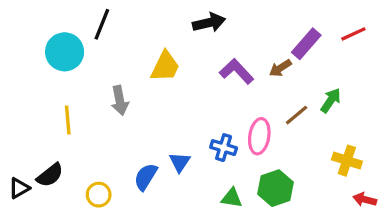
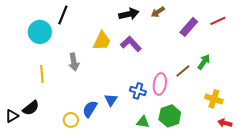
brown arrow: (280, 68) -> (158, 12), moved
purple L-shape: (237, 71) -> (131, 44), moved
yellow circle: (99, 195) -> (71, 120), moved

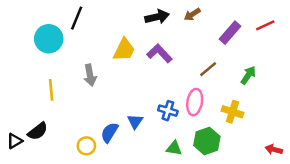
brown line: (183, 71) -> (208, 69), moved
yellow cross: (214, 99) -> (232, 112), moved

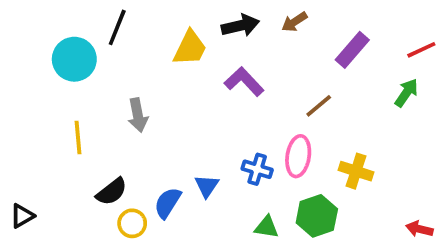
red line: (265, 25) -> (421, 50), moved
yellow trapezoid: (124, 50) -> (190, 48), moved
green arrow: (248, 75) -> (406, 93), moved
black semicircle: (38, 131) -> (112, 192), moved

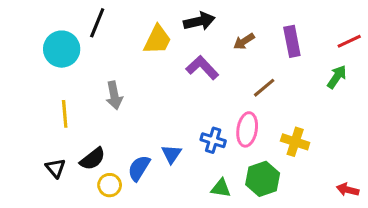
brown arrow: (294, 22) -> (244, 41), moved
purple rectangle: (352, 50) -> (292, 41), turned -52
black triangle: (22, 216) -> (55, 168), moved, turned -40

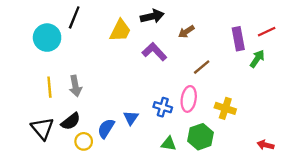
purple rectangle: (292, 41) -> (238, 39), moved
gray arrow: (114, 95) -> (75, 86), moved
black triangle: (55, 168) -> (42, 128), size x1.5

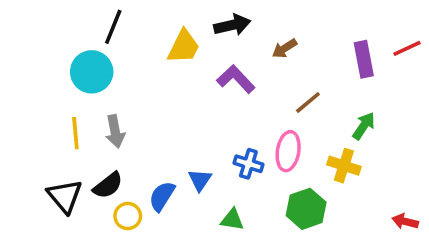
cyan circle: (47, 38) -> (92, 72), moved
green arrow: (257, 59) -> (364, 126), moved
green triangle: (169, 144) -> (232, 220), moved

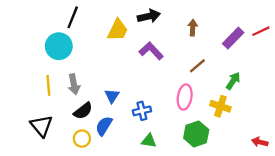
brown arrow: (284, 48) -> (193, 28), moved, turned 126
purple rectangle: (364, 59) -> (233, 38), turned 55
blue cross: (248, 164) -> (142, 111), moved, turned -30
blue triangle: (200, 180) -> (112, 96), moved
black semicircle: (108, 185) -> (83, 111), moved

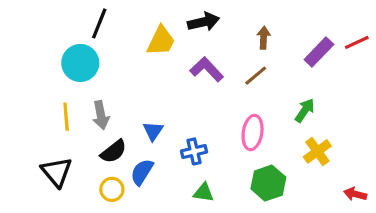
brown line: (197, 66) -> (256, 76), moved
green arrow: (233, 81) -> (305, 110), moved
yellow cross: (220, 106) -> (317, 151), moved, turned 36

